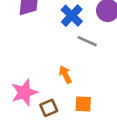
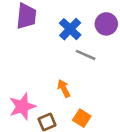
orange square: (83, 104) -> (82, 118), turned 30

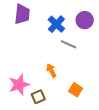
orange square: (82, 118) -> (76, 90), moved

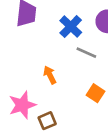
orange arrow: (51, 71) -> (50, 75), moved
orange square: (76, 90) -> (96, 93), moved

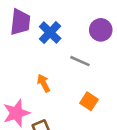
blue cross: (71, 27) -> (50, 32), moved

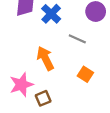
orange arrow: (44, 83) -> (45, 58), size x1.5

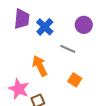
pink star: (21, 85) -> (19, 89), turned -30

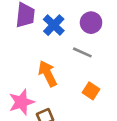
purple circle: (84, 25) -> (91, 23), moved
pink star: (19, 89) -> (21, 102), turned 30

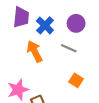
orange arrow: (48, 74) -> (35, 51), moved

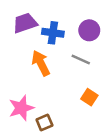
purple trapezoid: (21, 17) -> (25, 23), turned -115
blue cross: (45, 25) -> (53, 33), turned -36

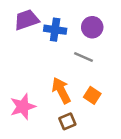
orange arrow: (41, 63) -> (61, 90), moved
brown square: (44, 123) -> (67, 121), moved

